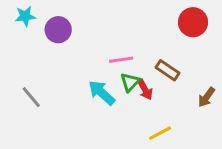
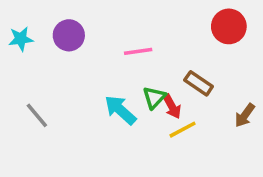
cyan star: (25, 16) -> (21, 39), moved
pink line: (121, 60) -> (138, 51), moved
yellow line: (160, 133) -> (183, 130), moved

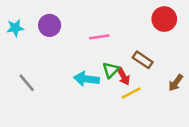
cyan arrow: (120, 110) -> (87, 79), turned -35

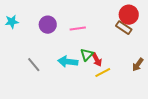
purple circle: (50, 25) -> (48, 25), moved
brown rectangle: (143, 60) -> (124, 28), moved
gray line: (27, 83) -> (34, 65), moved

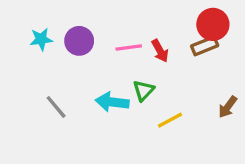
cyan star: (12, 22) -> (41, 39), moved
brown rectangle: (124, 28) -> (205, 46), turned -56
red arrow: (97, 60) -> (160, 51), moved

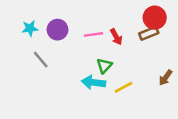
cyan arrow: (112, 102) -> (93, 82), moved
gray line: (56, 107) -> (41, 60), moved

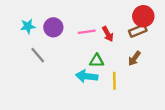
green triangle: (104, 66) -> (97, 61), turned 48
brown arrow: (165, 78) -> (134, 58), moved
yellow line: (123, 87) -> (114, 81), turned -63

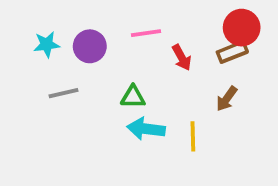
pink line: (87, 32) -> (146, 33), moved
gray line: (38, 55) -> (64, 93), turned -63
green triangle: (97, 61) -> (133, 97), moved

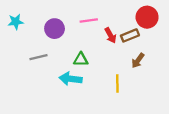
cyan star: (47, 44) -> (16, 22), moved
brown rectangle: (232, 52) -> (130, 35), moved
cyan arrow: (146, 129) -> (70, 79), moved

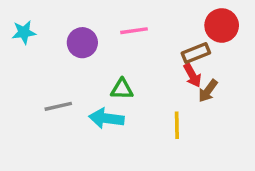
red arrow: (110, 35) -> (192, 75), moved
gray line: (39, 57) -> (58, 106), moved

